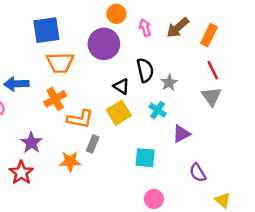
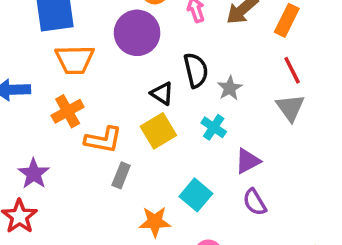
cyan square: (145, 158) -> (196, 195), turned 35
orange star: (70, 161) -> (155, 222), moved
purple semicircle: (198, 173) -> (255, 202), moved

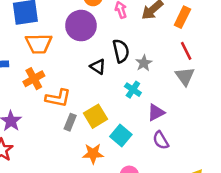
yellow square: (158, 131) -> (95, 116), moved

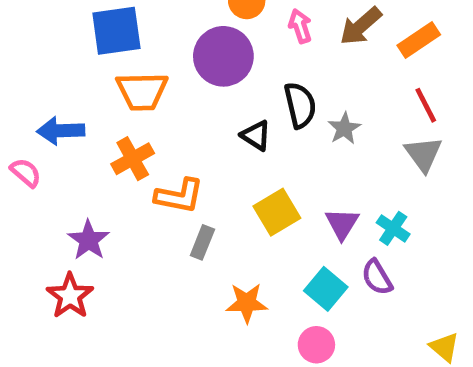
orange rectangle: (182, 17) -> (419, 40), turned 30
cyan cross: (133, 90) -> (393, 228), moved
purple triangle: (156, 113) -> (342, 224), moved, turned -30
yellow square: (95, 116) -> (277, 212), moved
cyan square: (121, 135) -> (326, 289), moved

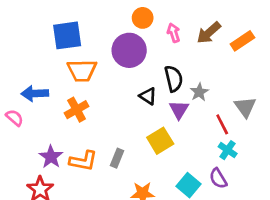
red line: (426, 105) -> (222, 124), moved
orange L-shape: (179, 196) -> (83, 161), moved
purple triangle: (342, 224) -> (179, 110), moved

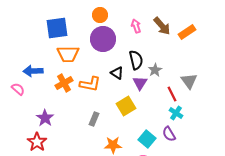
orange circle: (143, 18) -> (100, 15), moved
brown arrow: (209, 33) -> (162, 26), turned -90
orange L-shape: (83, 161) -> (90, 84), moved

